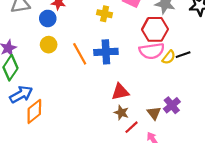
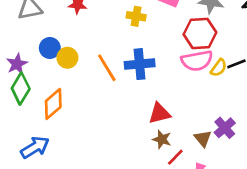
blue circle: (48, 18) -> (50, 48), moved
blue arrow: (21, 94) -> (35, 147), moved
orange diamond: (34, 111) -> (53, 104), moved

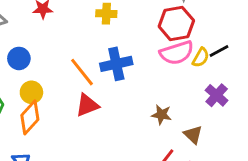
yellow circle: (67, 58) -> (31, 92), moved
red triangle: (159, 113) -> (87, 105), moved
purple cross: (225, 128) -> (217, 95), moved
brown star: (162, 139) -> (161, 115), moved

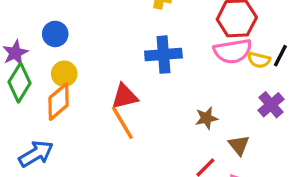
black line: (219, 51) -> (280, 56), turned -42
yellow semicircle: (201, 57) -> (259, 60), turned 66
orange line: (82, 72) -> (122, 123), moved
brown star: (161, 115) -> (206, 118), turned -30

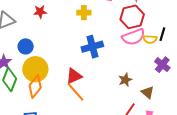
yellow circle: (64, 74) -> (35, 69), size x1.6

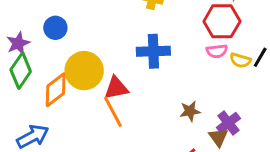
pink semicircle: (133, 37) -> (217, 51), size x0.6
purple cross: (162, 65) -> (228, 123), moved
yellow circle: (35, 69) -> (84, 71), moved

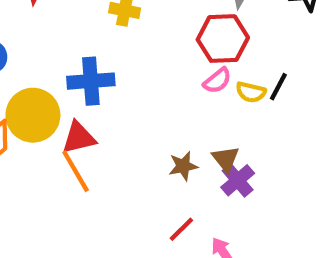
blue cross: (153, 51) -> (91, 81), moved
pink semicircle: (217, 51) -> (217, 81), turned -30
brown triangle: (218, 137) -> (226, 159), moved

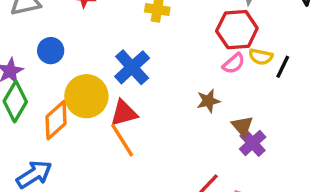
blue cross: (91, 81) -> (132, 67), turned -36
yellow semicircle: (251, 92) -> (261, 57), moved
brown star: (183, 166) -> (208, 101), moved

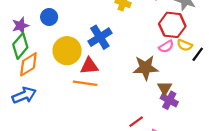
brown star: (208, 101) -> (146, 68), size x1.6
orange diamond: (56, 120) -> (28, 64), moved
orange line: (122, 140) -> (85, 83), turned -60
purple cross: (253, 143) -> (169, 100), turned -30

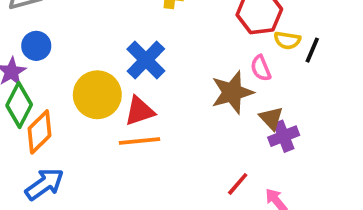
blue circle: (49, 17) -> (36, 46), moved
pink semicircle: (166, 46) -> (261, 68), moved, turned 112
purple cross: (169, 100) -> (284, 136), turned -36

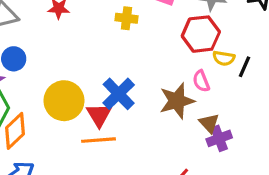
blue cross: (146, 60) -> (119, 94), moved
red triangle: (140, 111) -> (99, 115), turned -44

